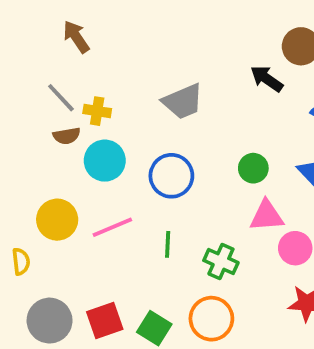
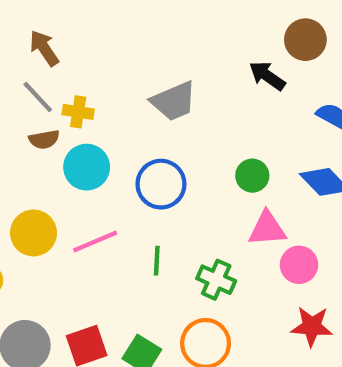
brown arrow: (76, 37) -> (44, 48), moved

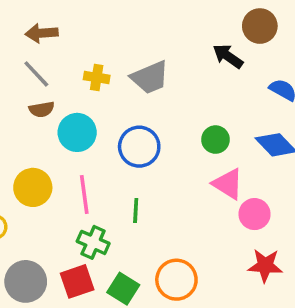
brown arrow: (44, 48) -> (42, 33), turned -60
yellow cross: (78, 112) -> (97, 77), moved
pink triangle: (267, 229) -> (228, 184), turned 36
pink line: (95, 241) -> (84, 195), turned -75
green cross: (216, 280) -> (93, 242), moved

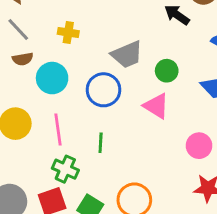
gray trapezoid: (150, 77) -> (127, 55), moved
green circle: (215, 140) -> (167, 71), moved
pink triangle: (228, 184) -> (156, 106), moved

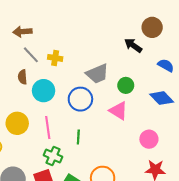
gray line: (18, 30) -> (31, 55), moved
brown semicircle: (23, 59) -> (22, 77), turned 96

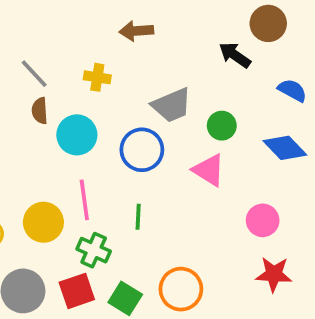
brown arrow: (22, 32) -> (136, 31), moved
gray line: (31, 55) -> (34, 74), moved
yellow circle: (17, 123) -> (43, 222), moved

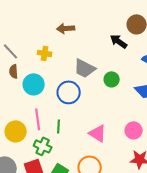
gray trapezoid: (172, 105) -> (85, 68), turned 50
pink triangle: (209, 170) -> (98, 133), moved
green line: (138, 217) -> (59, 126), moved

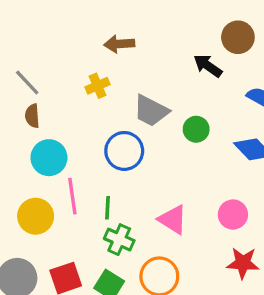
yellow cross: (45, 53) -> (97, 86), moved, turned -32
cyan circle: (34, 84) -> (49, 158), moved
green cross: (43, 146) -> (119, 240), moved

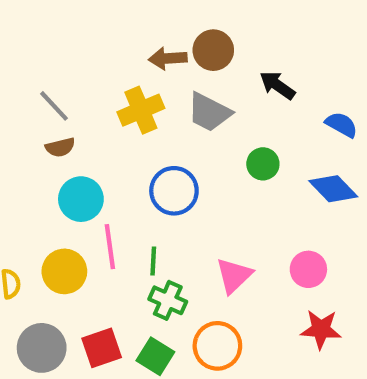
brown circle: (238, 37) -> (213, 50), moved
yellow cross: (97, 86) -> (141, 110), size x1.5
gray trapezoid: (151, 111) -> (209, 112), moved
brown semicircle: (32, 116) -> (60, 147), turned -100
pink triangle: (173, 220) -> (234, 276), turned 44

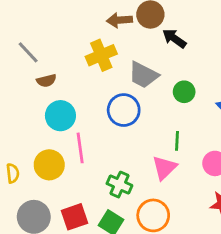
black arrow: (277, 85) -> (174, 38), moved
gray line: (54, 106) -> (28, 52), moved
gray trapezoid: (209, 112) -> (143, 75), moved
green line: (153, 261) -> (177, 141), moved

